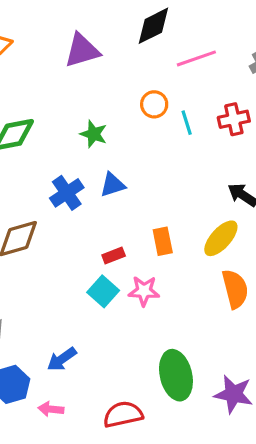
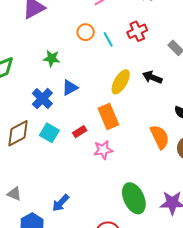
yellow ellipse: (221, 238) -> (121, 82), moved
orange rectangle: (163, 241) -> (108, 116), size x1.4
cyan square: (103, 291) -> (49, 133), moved

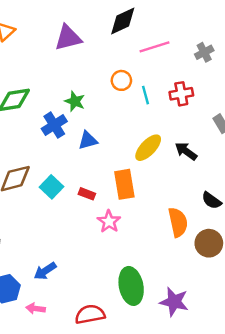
blue cross: (42, 99) -> (54, 125), moved
red rectangle: (80, 132) -> (87, 194), turned 40
pink star: (103, 150) -> (109, 221), turned 30

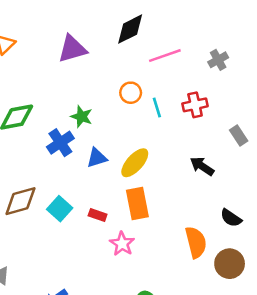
yellow ellipse: (148, 148) -> (135, 163), moved

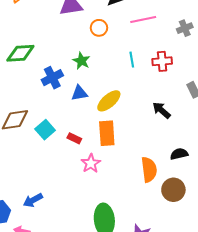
orange circle: (131, 93) -> (99, 28), moved
green star: (82, 117) -> (81, 61), moved
black semicircle: (231, 218) -> (179, 154), turned 126

